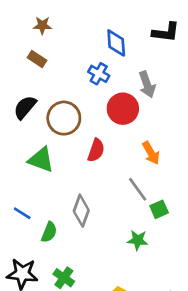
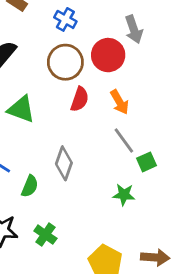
blue cross: (99, 74) -> (65, 19), moved
brown circle: (64, 118) -> (65, 62), moved
orange arrow: (151, 153) -> (120, 102), moved

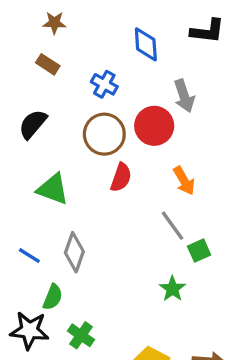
orange arrow: (120, 102) -> (184, 181), moved
gray diamond: (64, 163) -> (74, 252), moved
green semicircle: (30, 186) -> (53, 297), moved
green star: (124, 195) -> (172, 289), turned 30

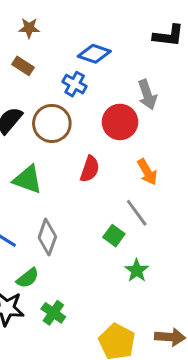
blue diamond: (146, 44) -> (94, 54), moved, turned -68
brown circle: (104, 134) -> (52, 123), moved
green square: (199, 251) -> (114, 236), moved, turned -30
green semicircle: (53, 297) -> (28, 278), turned 30

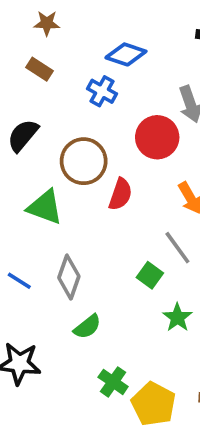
brown circle: (52, 123) -> (84, 161), moved
green semicircle: (28, 278) -> (87, 327), moved
green cross: (53, 313) -> (113, 382), moved

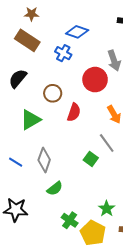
brown rectangle: (39, 69) -> (27, 40), size x1.6
brown circle: (84, 161) -> (53, 93), size x0.7
green triangle: (45, 207) -> (30, 120), turned -50
green star: (177, 318) -> (107, 209), moved

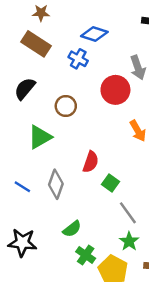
red semicircle: (74, 112) -> (91, 162), moved
gray line: (107, 143) -> (128, 213), moved
green semicircle: (55, 189) -> (72, 229), moved

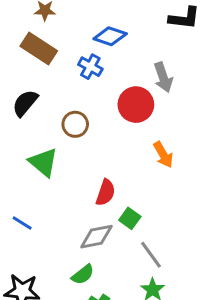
green triangle: (40, 137) -> (43, 162), turned -50
gray diamond: (56, 184) -> (96, 237), moved, turned 60

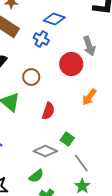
orange arrow: (163, 155) -> (89, 97), turned 66
red semicircle: (106, 193) -> (48, 111), moved
gray diamond: (96, 237) -> (45, 151), turned 35

